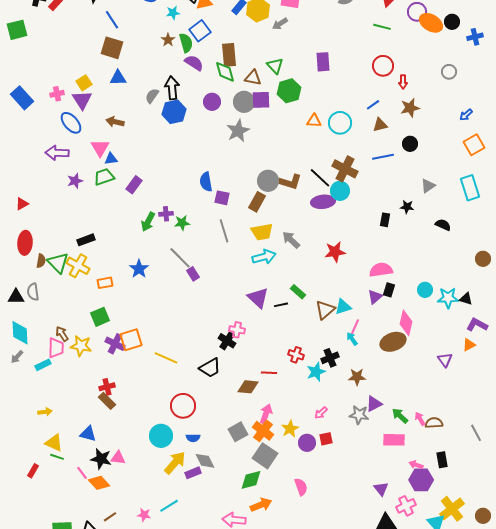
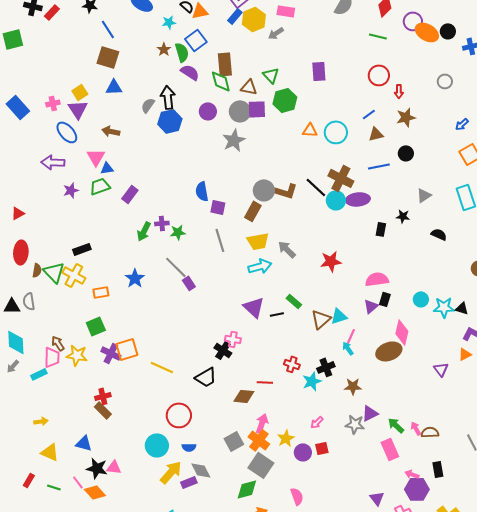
purple ellipse: (323, 202) -> (358, 199), moved
pink rectangle: (394, 440) -> (390, 449), turned 65
green line: (57, 457) -> (54, 487), moved

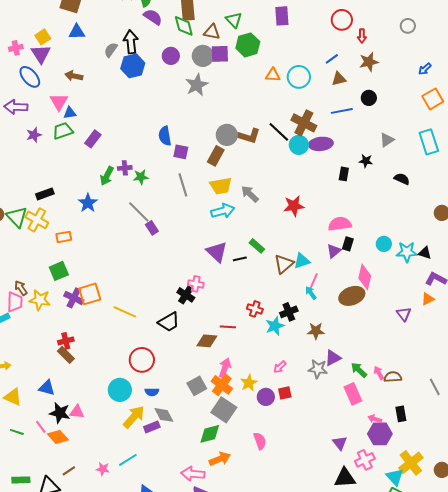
blue star: (135, 278) -> (88, 203), moved

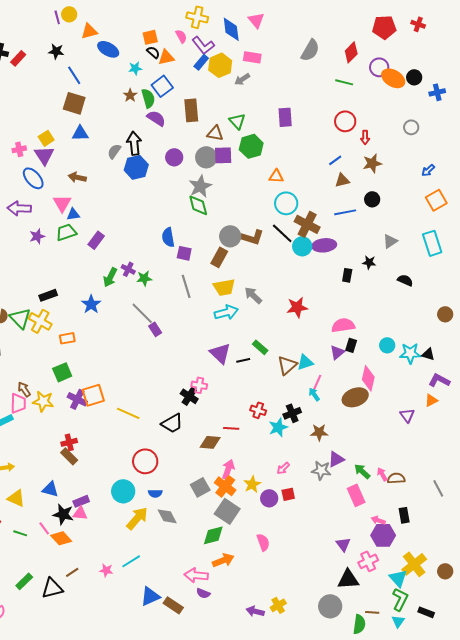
green diamond: (184, 26) -> (198, 205), moved
cyan circle: (299, 77) -> (286, 203), moved
purple cross: (125, 168) -> (128, 269), turned 32
purple rectangle: (152, 427) -> (81, 501), moved
green rectangle: (21, 480) -> (24, 581), turned -42

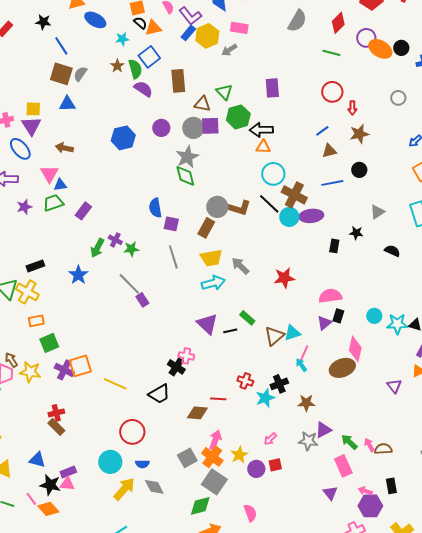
yellow square: (46, 138) -> (33, 109), turned 35
black arrow: (134, 143) -> (261, 130), moved, turned -85
gray semicircle: (114, 151) -> (80, 74), moved
orange rectangle: (67, 338) -> (36, 321), moved
purple triangle: (343, 544) -> (330, 493), moved

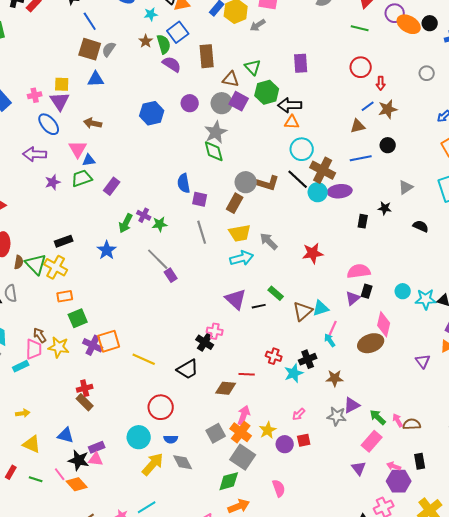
purple square: (210, 126) -> (239, 101), turned 30
blue line: (322, 131) -> (368, 106), moved
pink rectangle: (343, 466) -> (372, 441), turned 65

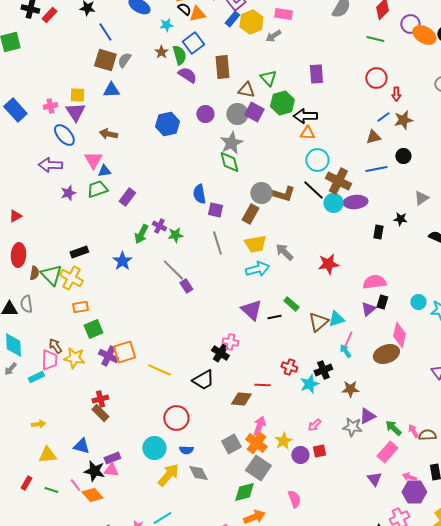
yellow triangle: (32, 444) -> (47, 455), turned -30

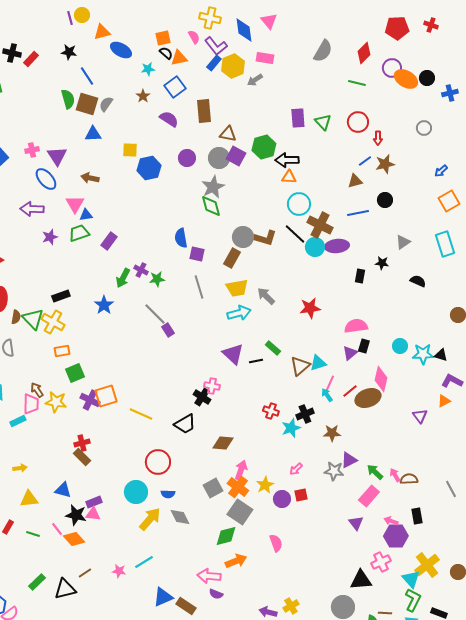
green semicircle: (179, 55) -> (68, 99), moved
green triangle: (268, 78) -> (323, 122), moved
yellow square: (77, 95) -> (130, 150), moved
red line: (262, 385) -> (350, 391), moved, turned -42

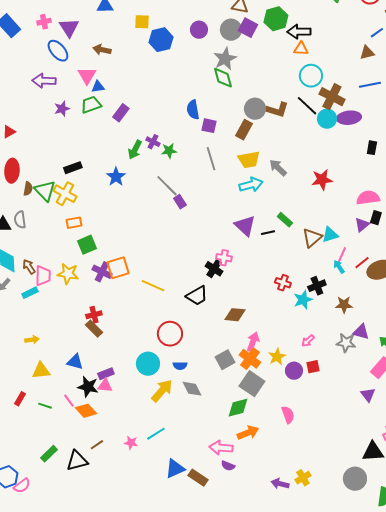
brown arrow: (37, 390) -> (29, 267), moved
purple triangle: (349, 460) -> (361, 332), turned 42

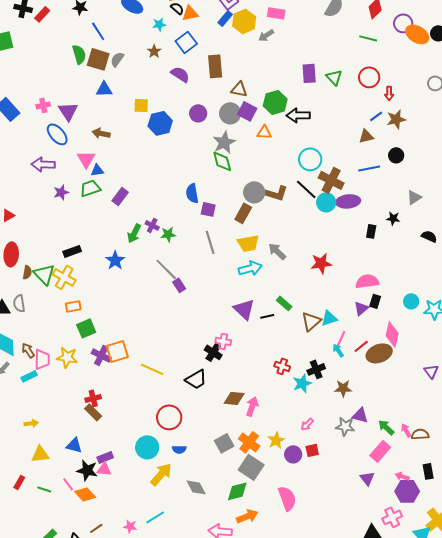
orange triangle: (301, 49) -> (264, 132), moved
pink arrow: (253, 342) -> (252, 406), moved
gray diamond: (192, 389) -> (196, 487), moved
pink semicircle: (288, 415) -> (287, 498), size x1.4

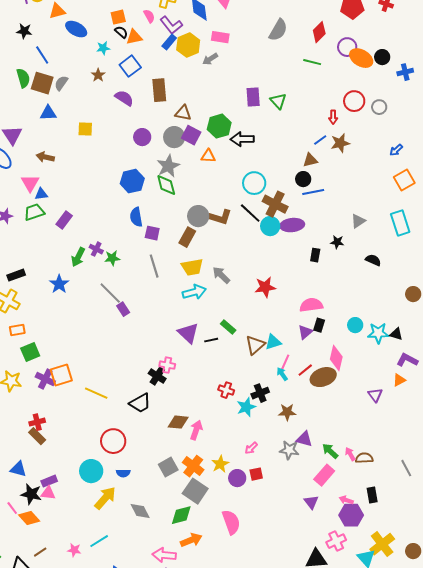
red circle: (369, 77) -> (354, 101), moved
blue hexagon: (160, 123) -> (132, 181), moved
black circle: (396, 155) -> (303, 179), moved

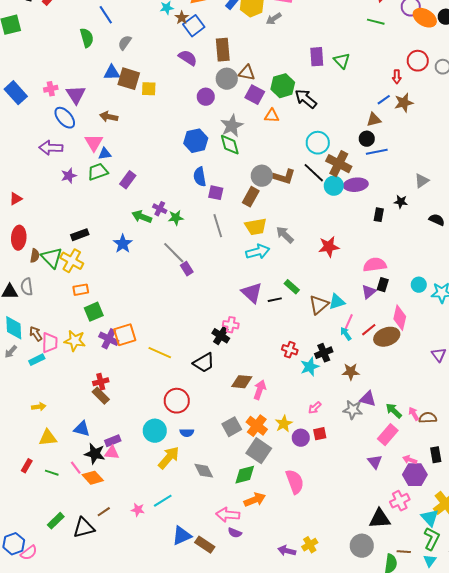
brown star: (98, 75) -> (182, 18), moved
brown square: (42, 83) -> (129, 79), moved
gray circle: (174, 137) -> (227, 79), moved
black arrow: (242, 139) -> (306, 99), turned 40
green arrow: (78, 257) -> (142, 217), turned 84

